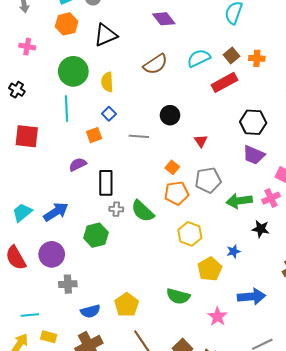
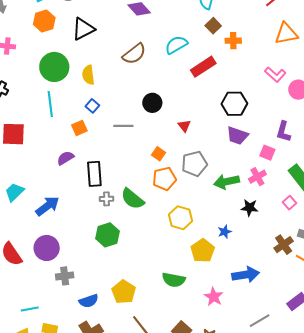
brown square: (232, 55) -> (213, 26), moved
cyan trapezoid: (22, 212) -> (14, 192), moved
green hexagon: (96, 235) -> (108, 235), moved

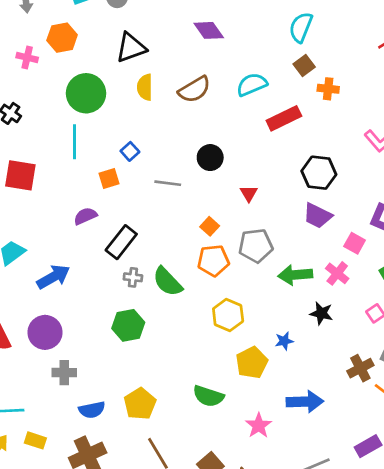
orange hexagon: (44, 21) -> (62, 38), moved
yellow semicircle: (88, 75) -> (145, 87), moved
black rectangle: (94, 174) -> (121, 242), turned 35
pink cross: (257, 177) -> (337, 273), turned -30

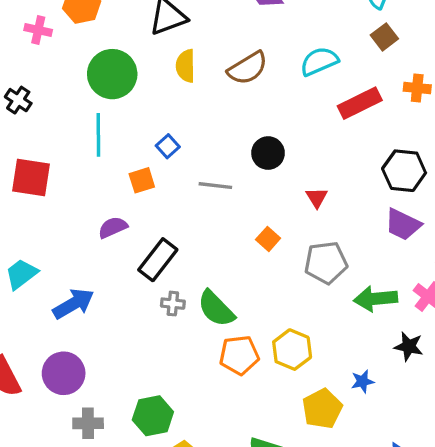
orange cross: (328, 89) -> (417, 88), moved
orange pentagon: (213, 261) -> (239, 355), moved
green hexagon: (128, 325) -> (153, 416), moved

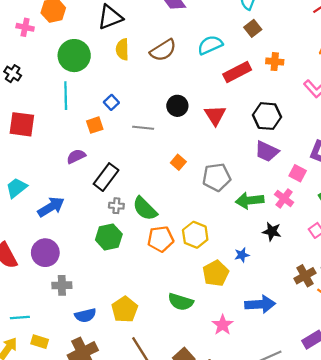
red triangle: (317, 197) -> (215, 115), moved, size x1.5
green hexagon: (153, 416) -> (109, 237), moved

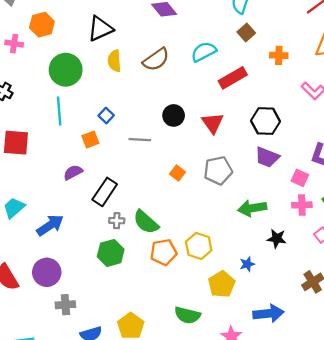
orange cross: (275, 62) -> (279, 55), moved
gray pentagon: (217, 177) -> (218, 170), moved
pink cross: (284, 198) -> (302, 205), moved, turned -36

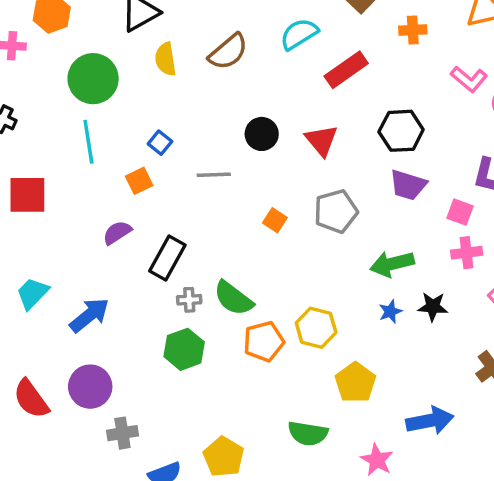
blue star: (247, 264) -> (390, 311), moved

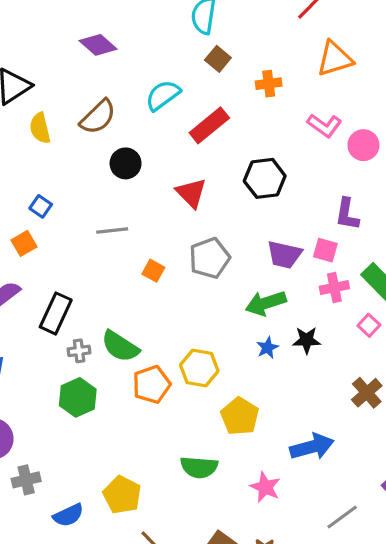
black circle: (262, 134) -> (126, 163), moved
gray line: (214, 175) -> (112, 230), moved
purple trapezoid: (408, 185) -> (284, 255), moved

